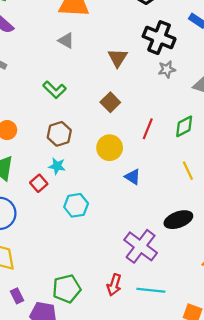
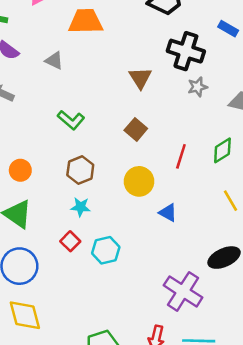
gray triangle: (66, 41) -> (54, 61), moved
red square: (39, 183) -> (70, 241), moved

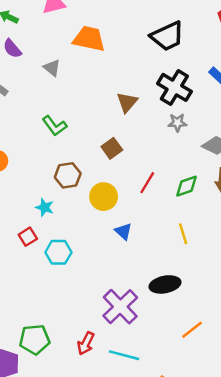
brown hexagon: (80, 170) -> (68, 175), moved

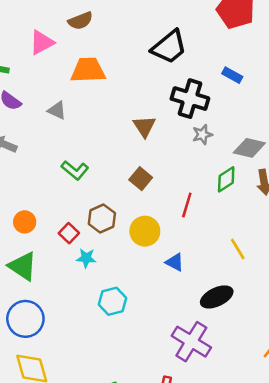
green diamond: (186, 186) -> (226, 179), moved
red square: (28, 237) -> (69, 233), moved
black ellipse: (165, 284) -> (217, 297), moved

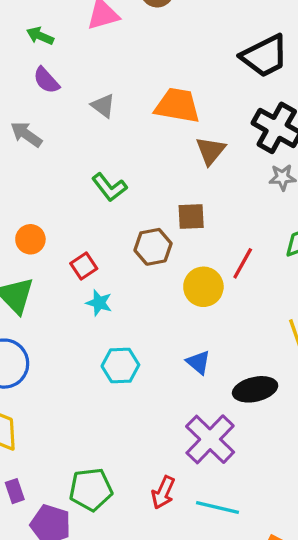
orange trapezoid: (88, 70) -> (177, 106), moved
brown square: (141, 179) -> (191, 216), turned 35
brown hexagon: (102, 219) -> (153, 247), moved
yellow circle: (145, 231) -> (203, 287), moved
blue triangle: (175, 262) -> (198, 362), moved

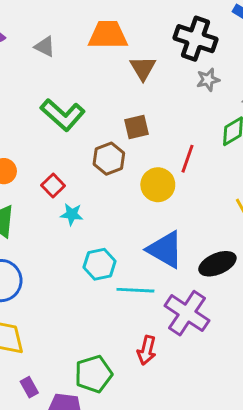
green L-shape: (109, 187) -> (63, 115), size x1.4
blue triangle: (198, 362) -> (165, 250), size x1.8
red arrow: (163, 493) -> (147, 350), moved
cyan line: (217, 507) -> (135, 290), moved

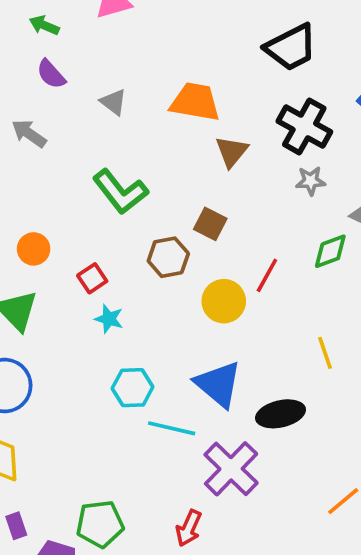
brown square: (137, 127) -> (210, 224), turned 30
red arrow: (147, 350) -> (189, 528), moved

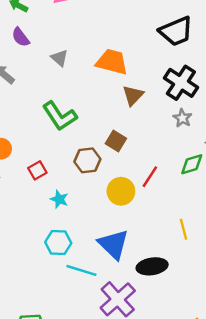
gray star: (311, 181) -> (182, 118), turned 30
cyan star: (109, 319) -> (59, 199), moved

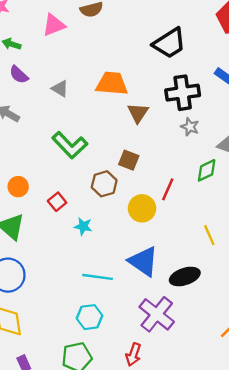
black cross: (181, 83) -> (183, 93), turned -32
cyan hexagon: (58, 243) -> (90, 317), moved
cyan line: (81, 270) -> (98, 277), moved

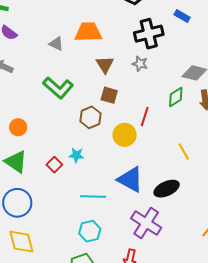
gray triangle: (60, 89) -> (56, 44), moved
brown triangle: (138, 113) -> (105, 65), moved
gray star: (190, 127) -> (140, 64), moved
red square: (57, 202) -> (54, 165), moved

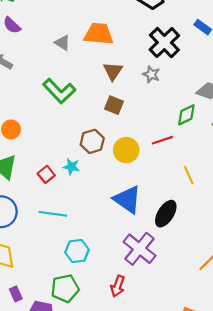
black cross: (149, 34) -> (164, 43), turned -36
brown hexagon: (90, 117) -> (92, 141), moved
red line: (145, 117) -> (162, 140), moved, turned 48
black ellipse: (167, 189) -> (166, 214), turned -40
cyan line: (93, 197) -> (53, 214), moved

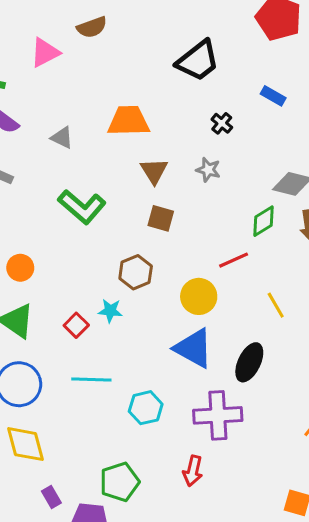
gray triangle: (62, 43) -> (62, 138), moved
black cross: (164, 43) -> (222, 123), size x0.5
yellow circle: (126, 150) -> (199, 296), moved
purple cross: (140, 249) -> (218, 415), turned -36
cyan hexagon: (77, 251) -> (146, 408), moved

